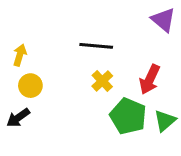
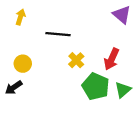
black line: (96, 46) -> (58, 34), moved
yellow arrow: (20, 55) -> (20, 17), moved

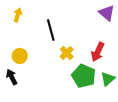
black line: (58, 34) -> (51, 30), turned 70
black arrow: (14, 88) -> (12, 77), turned 98

